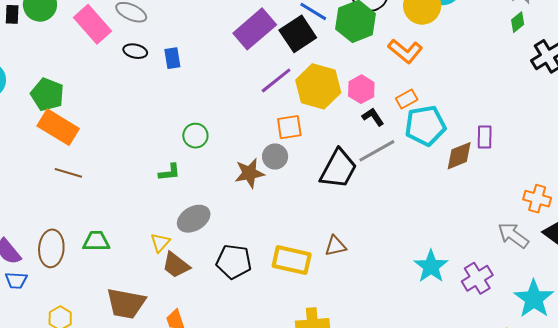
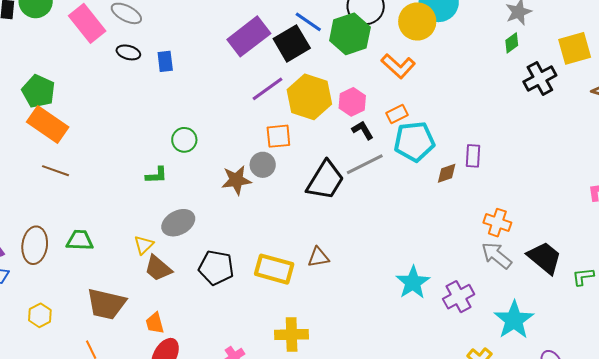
brown diamond: (459, 156) -> (447, 173), size x0.7
orange cross: (537, 199) -> (497, 223), moved

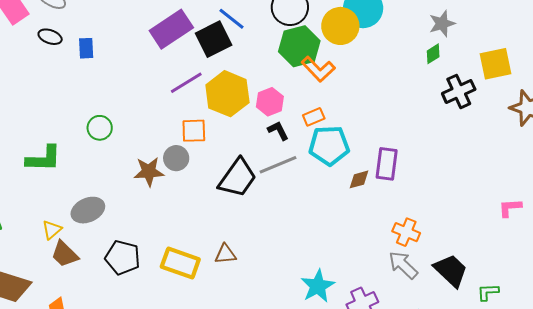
green hexagon: (350, 34) -> (299, 46), moved
purple rectangle: (473, 156) -> (387, 164), size x1.4
green L-shape: (156, 175) -> (44, 159), moved, size x1.6

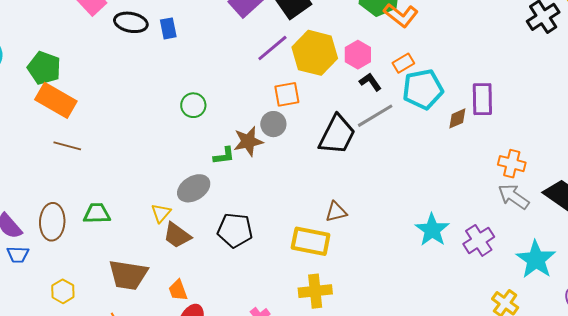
black ellipse: (50, 37) -> (131, 22), size x1.4
green L-shape: (44, 159) -> (224, 156), moved, size x0.6
yellow rectangle: (180, 263) -> (311, 241), moved

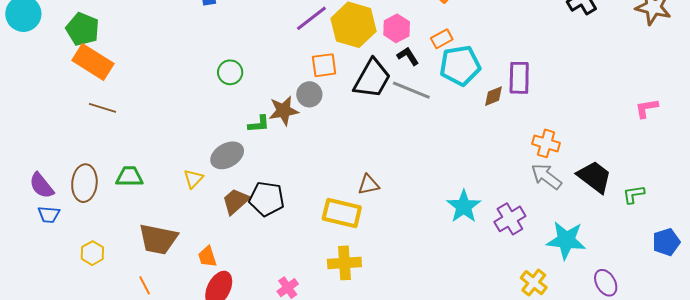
gray line: (375, 116) -> (411, 90), turned 51
black trapezoid: (337, 135) -> (372, 79), moved
brown trapezoid: (177, 235) -> (236, 201), moved, turned 100
cyan star: (536, 259) -> (566, 240), turned -30

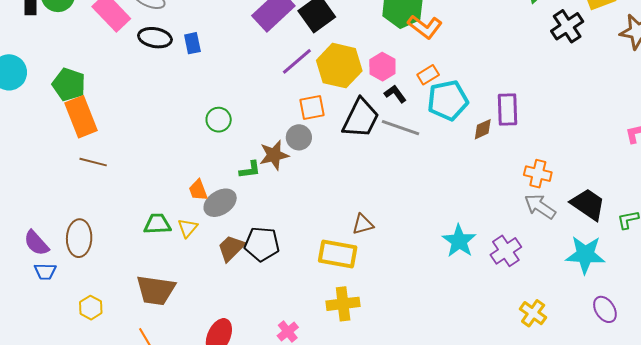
orange rectangle: (93, 62) -> (81, 117), turned 39
green trapezoid: (129, 177) -> (157, 224), moved
cyan star: (566, 240) -> (585, 255), moved
orange trapezoid: (207, 257) -> (198, 190), moved

